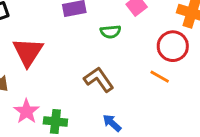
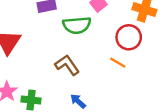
green semicircle: (110, 32) -> (77, 25), size x1.6

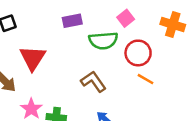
red circle: (129, 37) -> (138, 53), moved

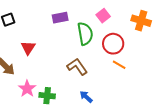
green semicircle: (103, 41) -> (85, 34), turned -95
red triangle: (33, 58) -> (28, 48), size x0.7

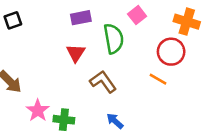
red circle: (113, 44) -> (171, 52), moved
red triangle: (28, 48) -> (76, 53), moved

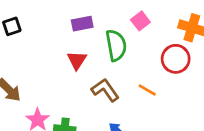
orange line: (158, 79) -> (147, 90), moved

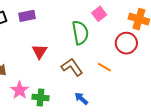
purple rectangle: (82, 24) -> (27, 16), moved
red triangle: (77, 60) -> (39, 51), moved

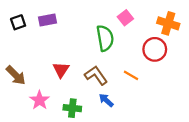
red triangle: (39, 51) -> (61, 70), moved
green cross: (41, 98) -> (72, 108), moved
blue arrow: (81, 99) -> (106, 100), moved

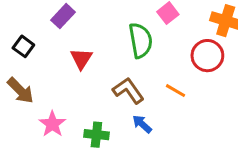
purple rectangle: (47, 20) -> (63, 16), turned -36
black square: (18, 22) -> (23, 46), moved, turned -35
red triangle: (61, 70) -> (81, 59), moved

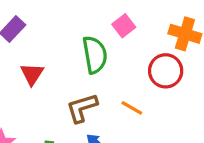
brown L-shape: (128, 91) -> (82, 108), turned -72

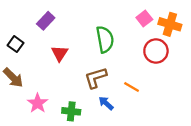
pink square: (124, 26) -> (144, 18), moved
orange line: (132, 108) -> (132, 87), moved

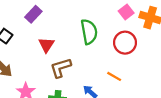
red circle: (156, 51) -> (125, 43), moved
brown L-shape: (96, 78) -> (61, 68), moved

